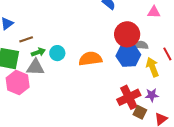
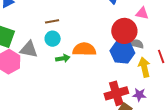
pink triangle: (154, 12) -> (142, 13), moved
brown line: (26, 39) -> (52, 21), moved
green arrow: (38, 52) -> (63, 58), moved

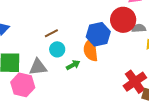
orange semicircle: (84, 49) -> (91, 50), turned -80
blue hexagon: (122, 52) -> (98, 34), moved

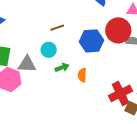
brown line: (51, 33) -> (57, 28), moved
orange semicircle: (91, 50) -> (82, 75), moved, size x0.6

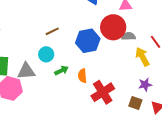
red cross: (121, 93) -> (103, 92), moved

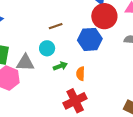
red circle: (113, 27) -> (104, 16), moved
red cross: (103, 92) -> (75, 101), moved

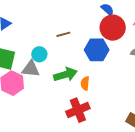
cyan circle: (47, 48) -> (39, 54), moved
green arrow: (60, 66) -> (65, 74), size x1.6

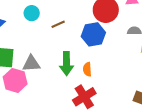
cyan circle: (39, 54) -> (32, 13), moved
green arrow: (65, 74) -> (66, 64), turned 115

